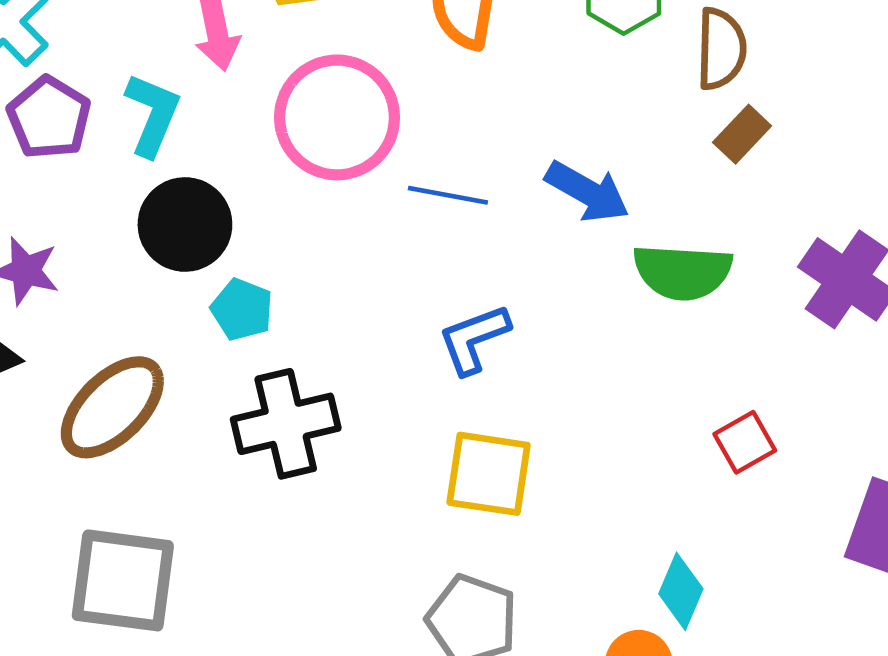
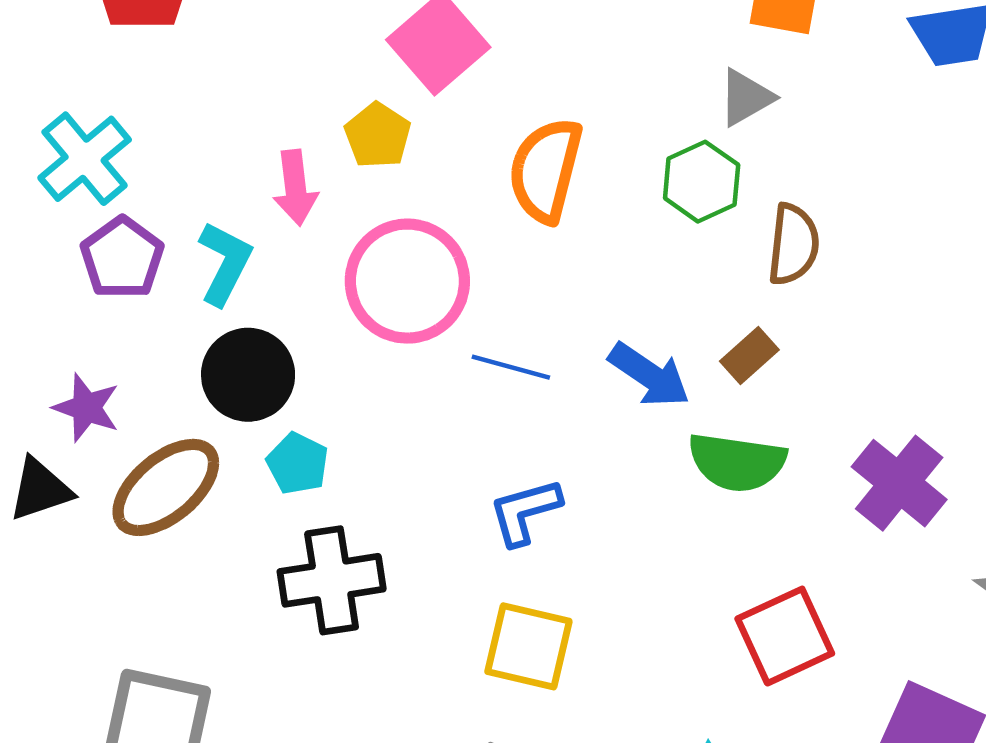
brown rectangle: (742, 134) -> (749, 355), moved
brown ellipse: (112, 407) -> (166, 487), moved
red square: (745, 442) -> (785, 636), size x1.6

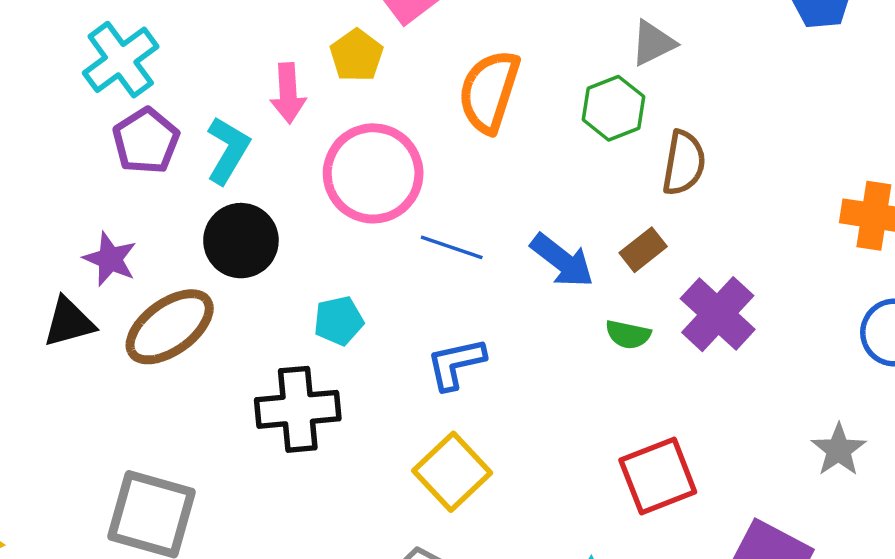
green semicircle: (737, 462) -> (628, 335), size x0.6
cyan pentagon: (298, 464) -> (339, 321), moved, turned 30
purple cross: (899, 483) -> (718, 314), moved
yellow square: (528, 646) -> (452, 472), turned 30

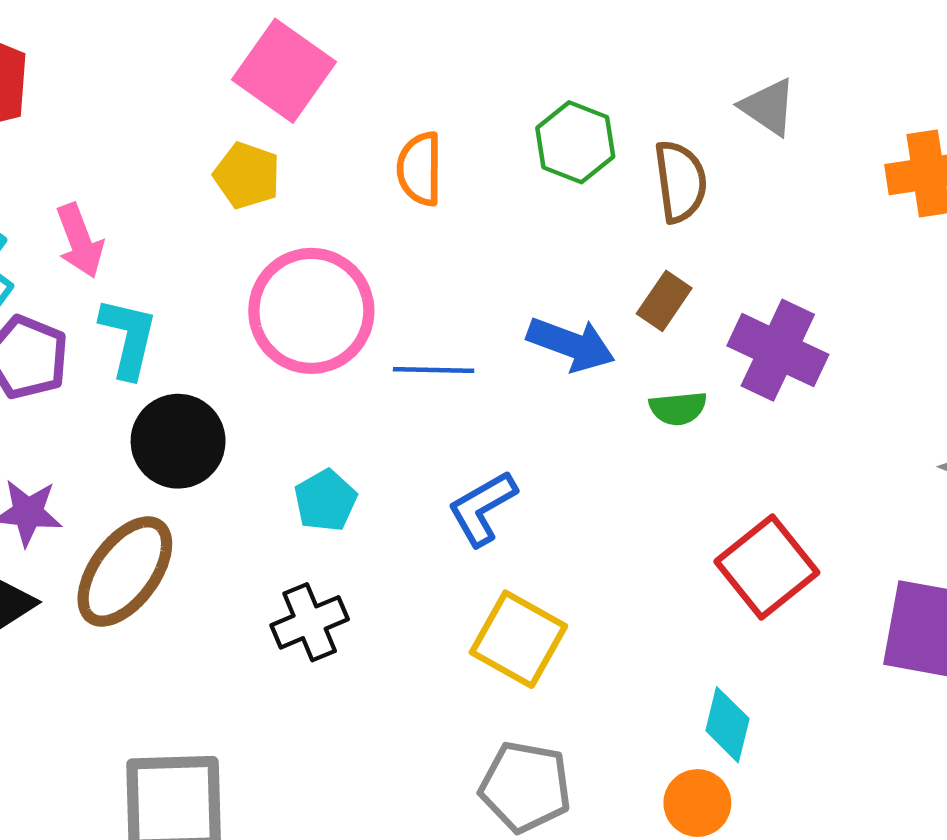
gray triangle: (653, 43) -> (768, 107), moved, turned -42
orange semicircle: (489, 91) -> (420, 169), size x0.7
pink arrow: (288, 93) -> (80, 241), moved
black cross: (298, 409) -> (310, 622), size x0.7

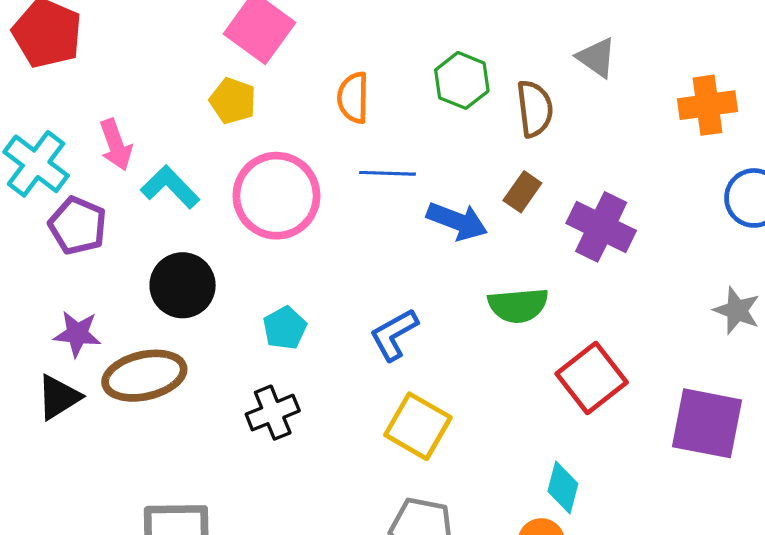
cyan L-shape: (128, 338) -> (170, 187), moved, turned -58
blue line: (434, 370) -> (387, 173), moved
green semicircle: (678, 408) -> (518, 305), moved, size x1.5
brown ellipse: (125, 572) -> (144, 376), turned 40

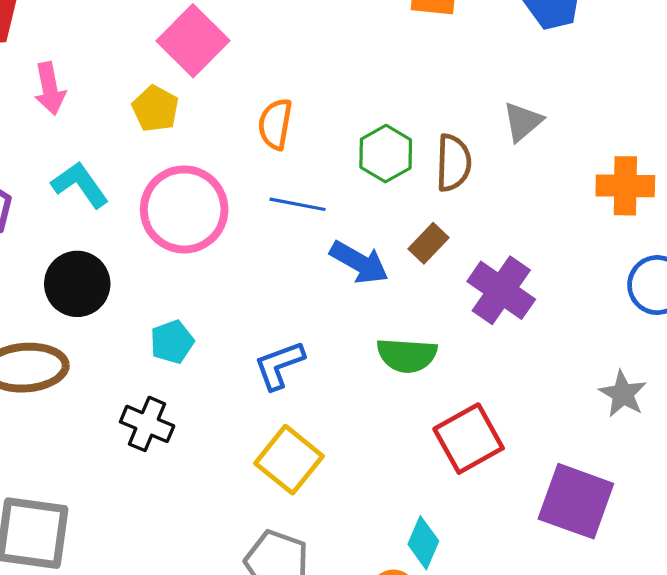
gray triangle: (597, 57) -> (523, 122), turned 36
green hexagon: (462, 80) -> (386, 154), moved
pink arrow: (116, 145) -> (50, 89), moved
black cross: (273, 413) -> (147, 424), turned 36

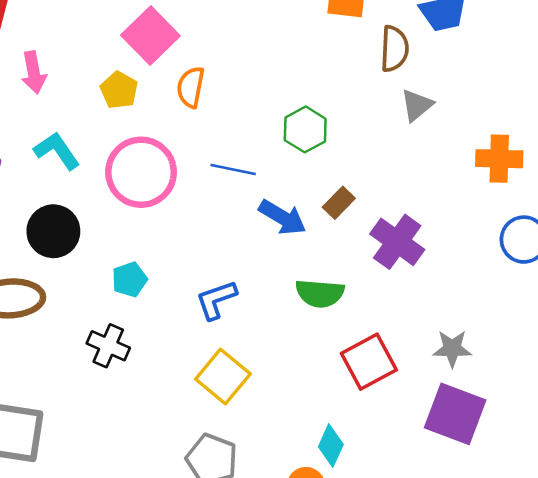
orange semicircle: (275, 124) -> (191, 87), moved
brown semicircle: (453, 163) -> (394, 49), moved
gray star: (623, 394) -> (452, 349), moved, turned -30

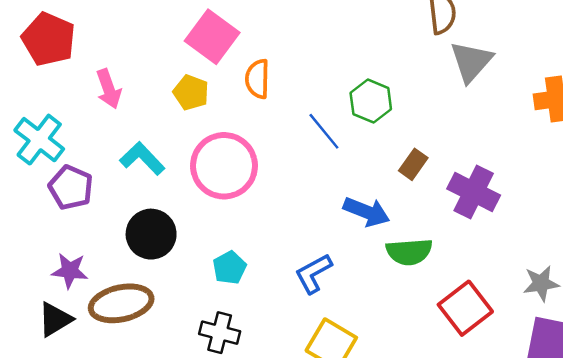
gray triangle: (417, 105) -> (471, 62), size x1.4
blue line: (233, 169) -> (324, 131), moved, turned 48
blue arrow: (282, 217) -> (367, 212), moved

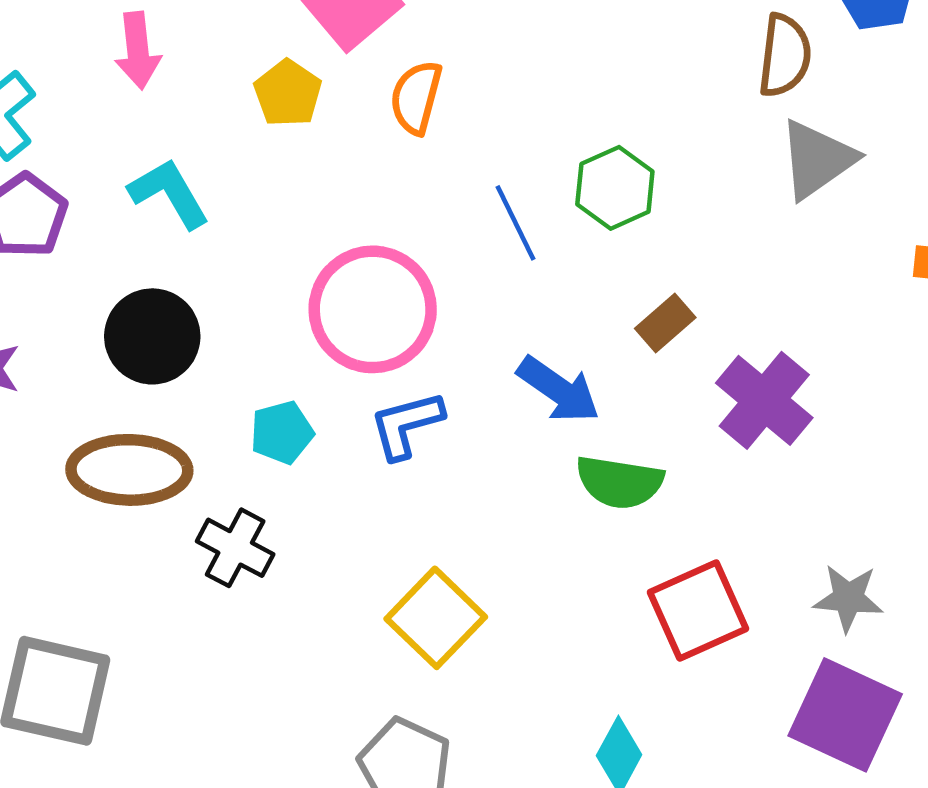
pink circle: (224, 166) -> (373, 309), moved
blue L-shape: (313, 273) -> (406, 425), moved
brown ellipse: (121, 303) -> (129, 470), moved

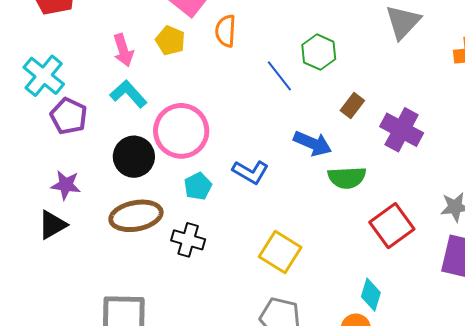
pink arrow: (138, 51) -> (123, 50), moved
pink circle: (373, 309) -> (181, 131), moved
blue L-shape: (406, 425) -> (251, 172), turned -123

